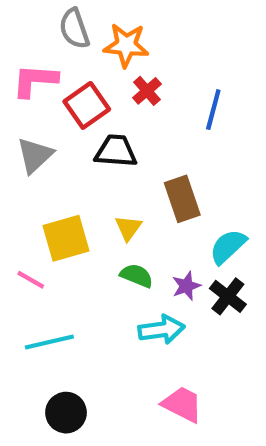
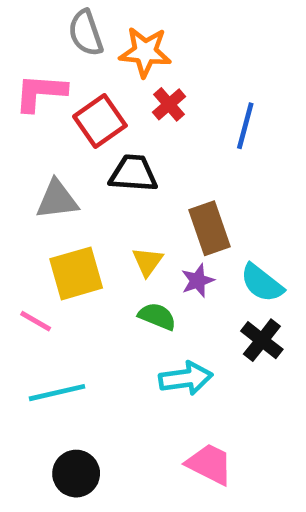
gray triangle: (35, 155) -> (57, 200), moved, turned 36
cyan semicircle: (228, 247) -> (262, 283), turned -99
purple star: (186, 286) -> (198, 281), moved

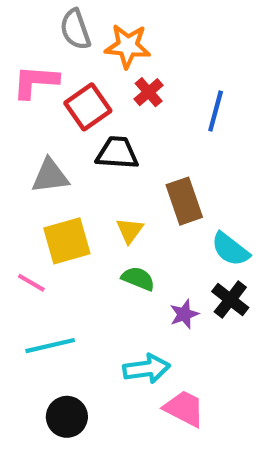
purple star: (198, 281) -> (184, 314), moved
cyan arrow: (186, 378) -> (146, 369), moved

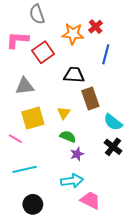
orange star: (128, 46) -> (73, 34), moved
red cross: (149, 92) -> (96, 27), moved
black trapezoid: (117, 153) -> (74, 75), moved
purple star: (184, 314) -> (77, 154), moved

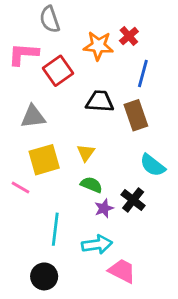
brown rectangle: (90, 99) -> (136, 115), moved
black cross: (113, 147) -> (133, 200), moved
cyan line: (25, 169) -> (55, 229), moved, turned -70

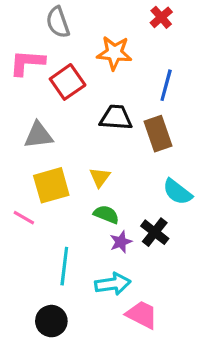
red cross: (129, 36) -> (161, 17), moved

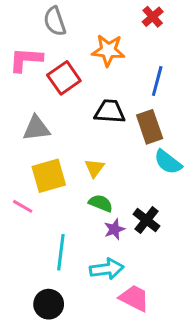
cyan semicircle: (177, 192) -> (168, 162), moved

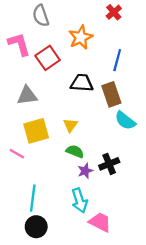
orange star: (108, 50) -> (81, 37), turned -30
pink L-shape: (26, 60) -> (19, 44), turned 70
black cross: (146, 220) -> (109, 164), turned 30
cyan line: (61, 252) -> (33, 198), moved
cyan arrow: (107, 269) -> (80, 200), turned 80

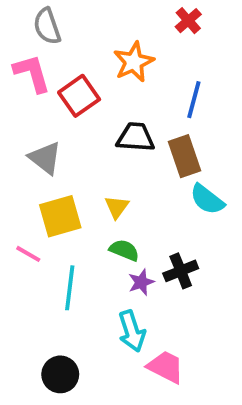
gray semicircle: (41, 16) -> (47, 26), moved
gray triangle: (27, 96) -> (45, 158), turned 45
cyan line: (33, 198) -> (70, 288), moved

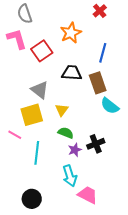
gray triangle: (45, 158) -> (40, 90), moved

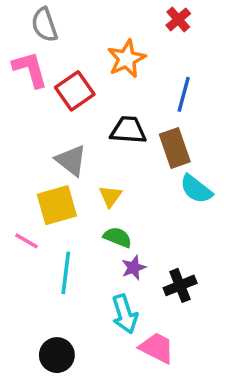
black cross: (96, 144) -> (180, 285), moved

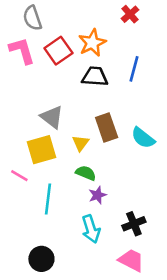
red square: (75, 91) -> (58, 51), moved
black trapezoid: (128, 130) -> (95, 77), moved
brown rectangle: (175, 148) -> (107, 127), moved
black cross: (180, 285) -> (134, 224), moved
pink trapezoid: (157, 348) -> (131, 260), moved

